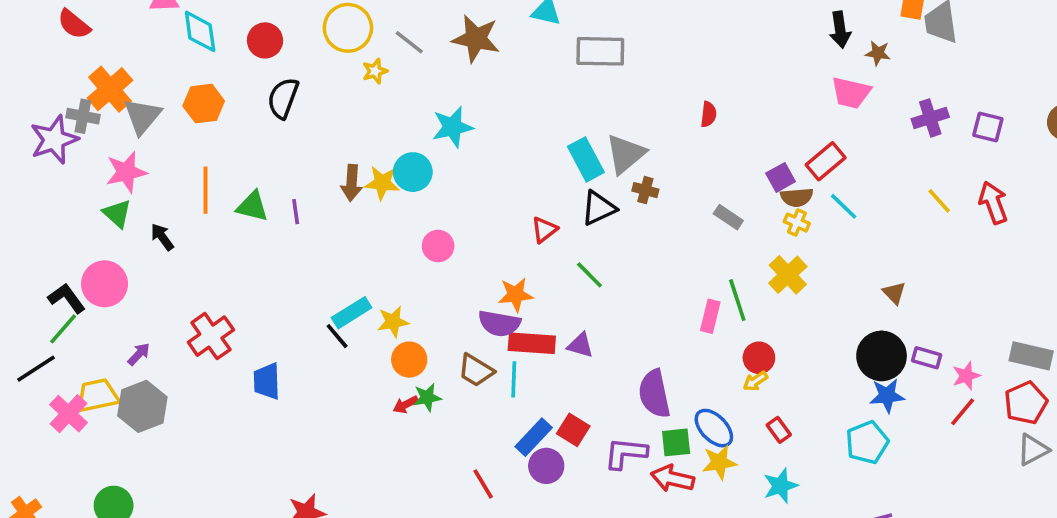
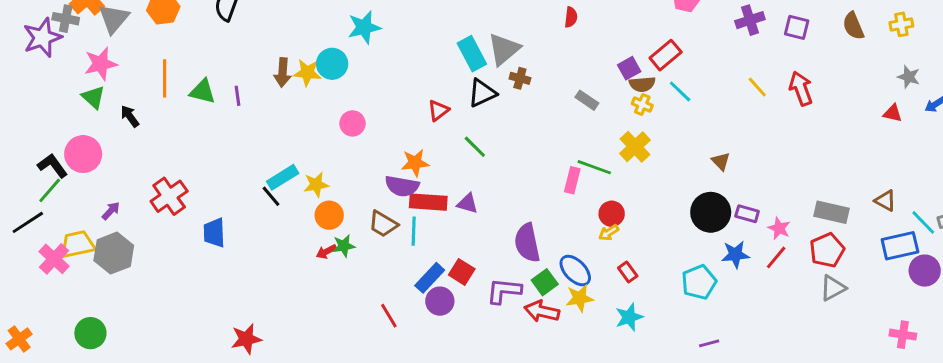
green line: (737, 300) -> (594, 167), turned -52
pink star: (966, 376) -> (779, 228), turned -30
blue star: (887, 396) -> (735, 254), moved
green square: (676, 442) -> (545, 282), turned -30

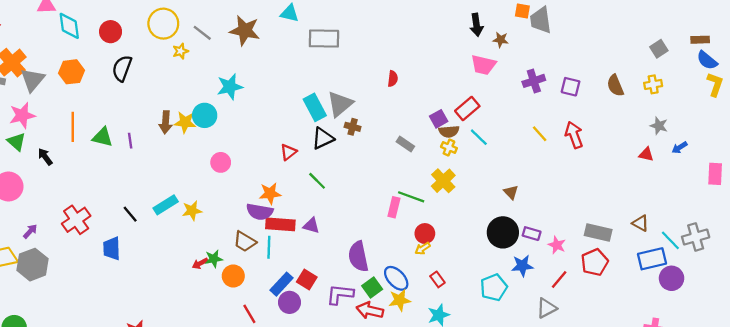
black line: (271, 196) -> (130, 214), moved
orange circle: (329, 215) -> (233, 276), moved
red line: (776, 257) -> (559, 279), moved
gray triangle: (833, 288) -> (546, 308), moved

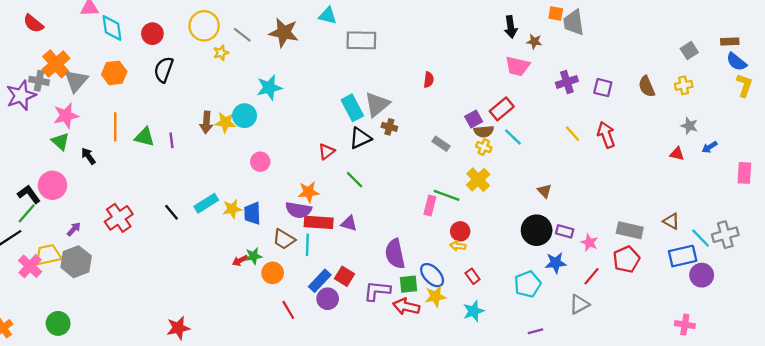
blue trapezoid: (112, 248) -> (252, 213), moved
yellow arrow: (423, 248) -> (458, 246), turned 40
green square: (372, 287) -> (409, 284), turned 30

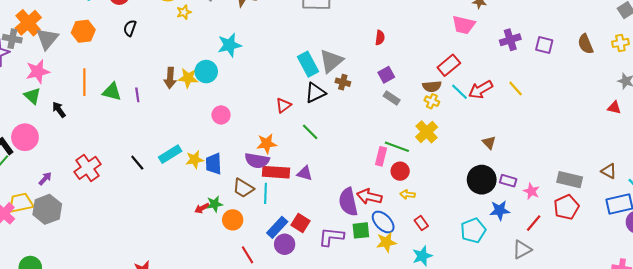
black semicircle: (164, 70) -> (130, 28), size x0.7
purple square: (474, 119) -> (386, 75), moved
red arrow: (606, 135) -> (481, 90), moved, turned -100
red circle: (460, 231) -> (400, 171), moved
red arrow: (406, 307) -> (369, 197), moved

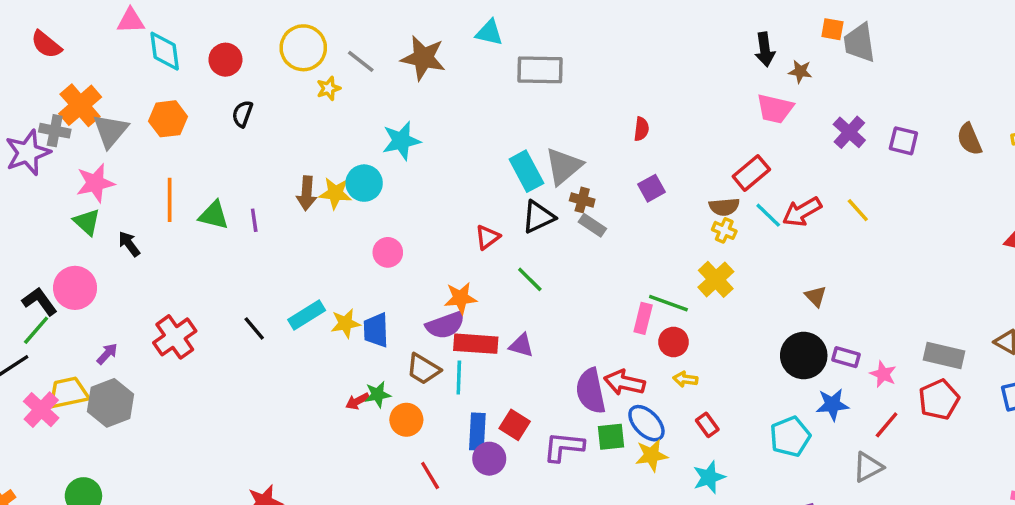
purple cross: (510, 40) -> (849, 132), turned -30
gray rectangle: (392, 98) -> (592, 225), moved
purple semicircle: (257, 161) -> (445, 325), turned -30
blue rectangle: (277, 227) -> (477, 432), turned -40

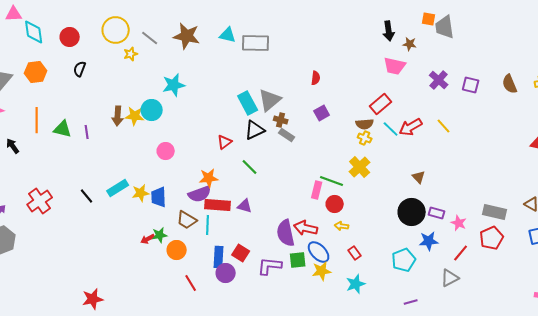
cyan triangle: (489, 33) -> (228, 35), moved

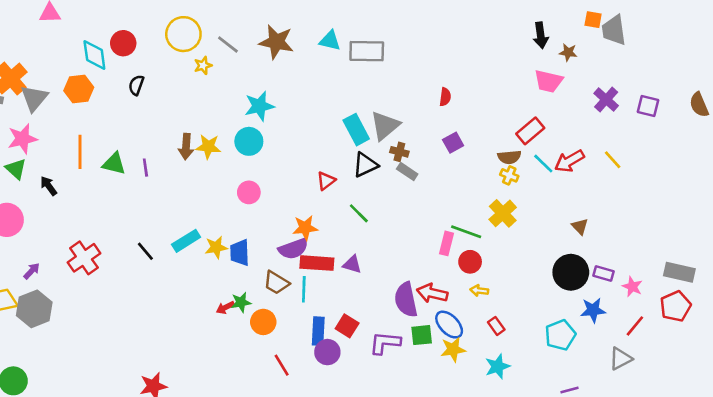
cyan diamond: (34, 32) -> (94, 55), moved
cyan circle: (152, 110) -> (249, 141), moved

